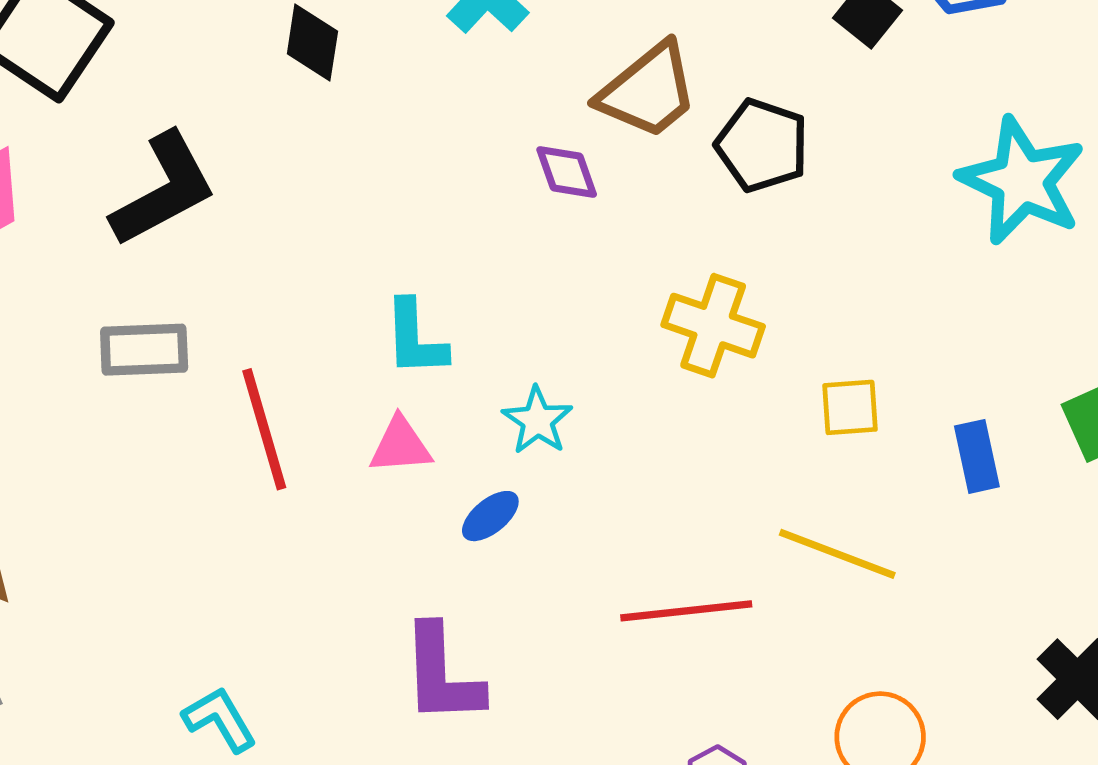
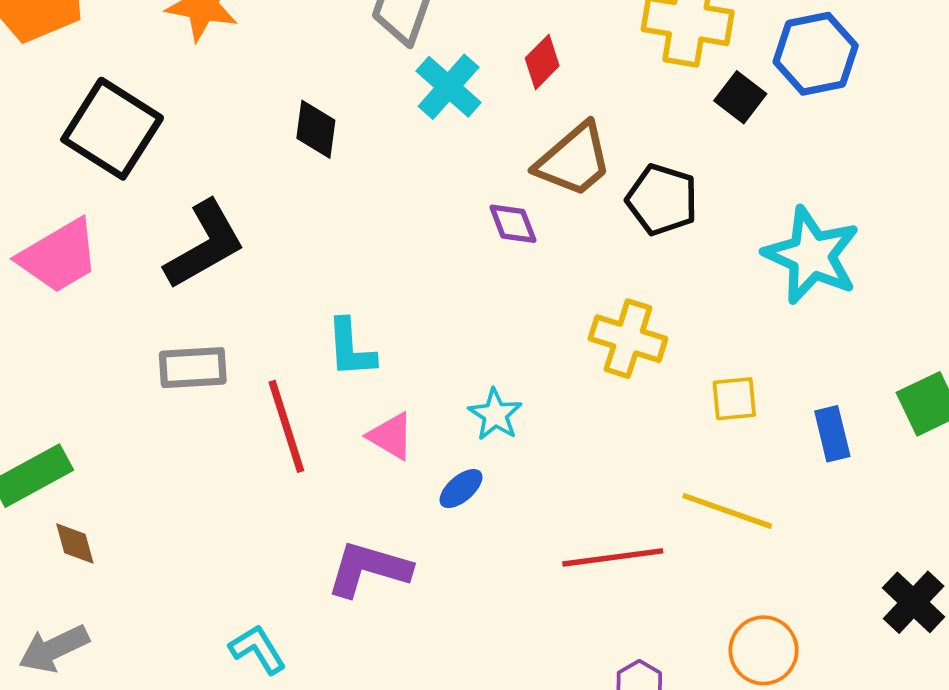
cyan star: (1022, 181) -> (812, 255), moved
cyan L-shape: (415, 338) -> (351, 348), moved
pink triangle: (400, 445) -> (391, 436), turned 36
purple L-shape: (442, 675) -> (369, 569), moved, turned 110

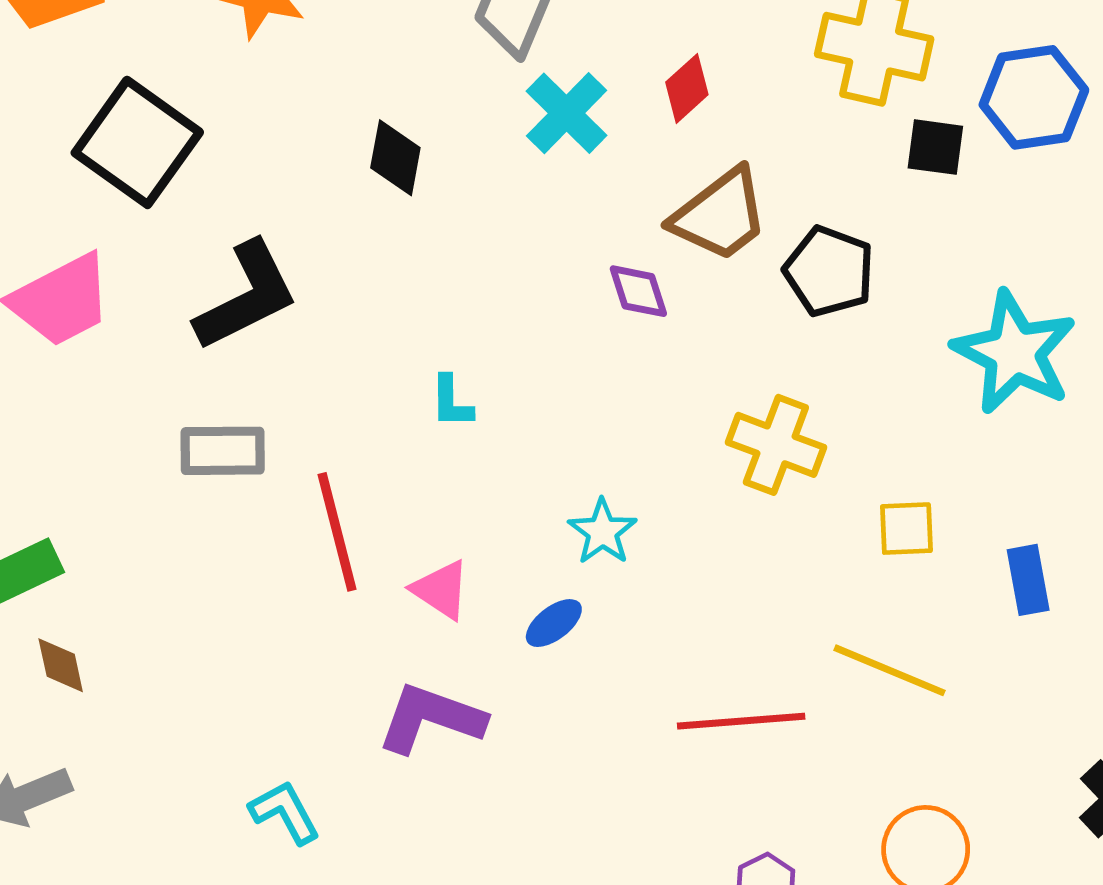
black square: (740, 97) -> (935, 147), turned -33
cyan L-shape: (351, 348) -> (451, 402), moved, size x0.7
pink triangle: (391, 436) -> (441, 590), moved

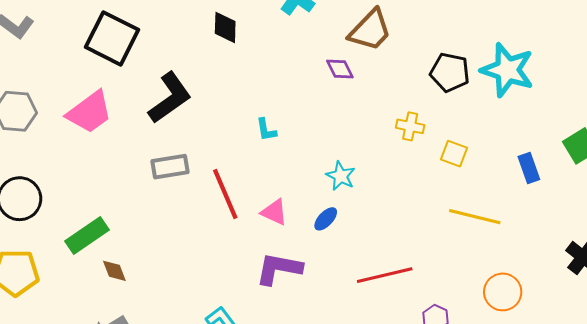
black pentagon: (829, 271) -> (450, 72), moved
yellow cross: (776, 445) -> (410, 126), size x0.7
yellow square: (906, 529) -> (454, 154), moved, turned 32
red line: (741, 721) -> (385, 275), moved

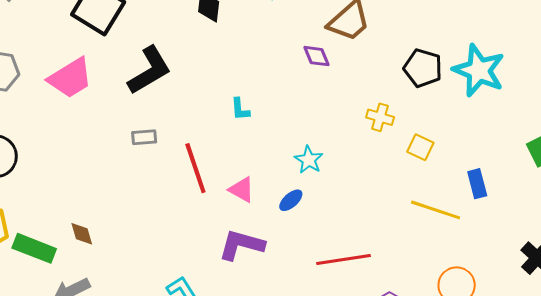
gray rectangle: (170, 167) -> (144, 137), size x0.7
blue rectangle: (529, 168) -> (477, 184), moved
green rectangle: (87, 236) -> (34, 248), moved, turned 51

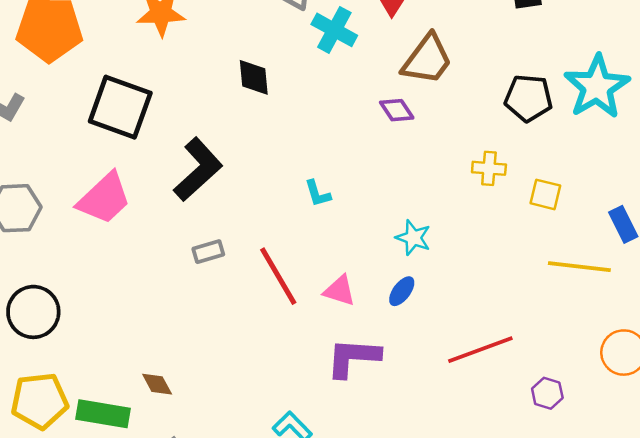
cyan star: (479, 70) -> (597, 87), turned 30

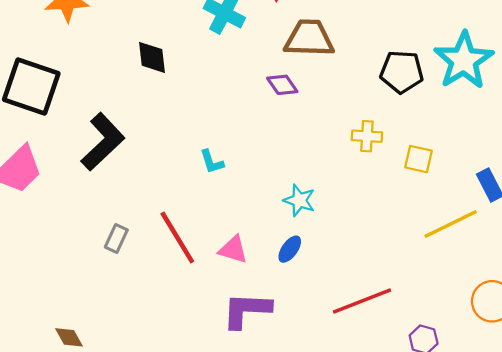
brown trapezoid: (427, 60) -> (309, 38), turned -124
gray rectangle: (208, 252) -> (116, 239), moved, turned -48
yellow line: (579, 267) -> (451, 224), turned -32

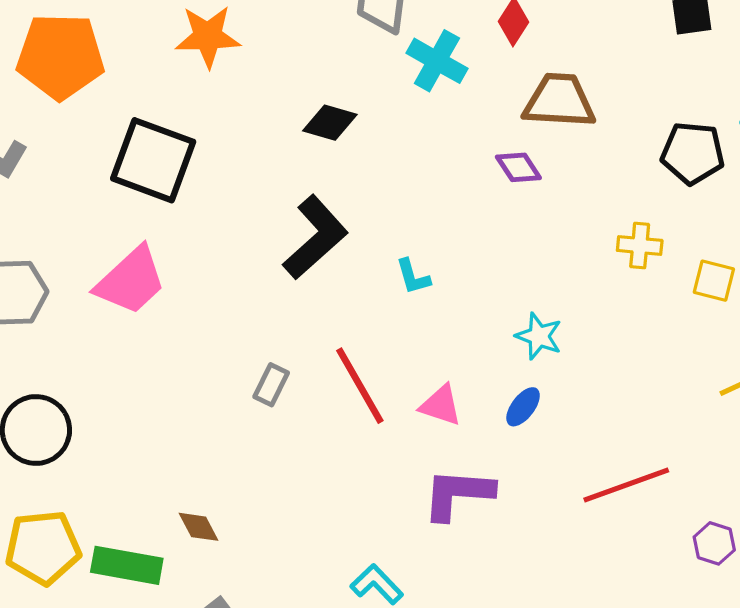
black diamond: (152, 57) -> (330, 123), turned -69
black L-shape: (103, 142) -> (315, 237), moved

